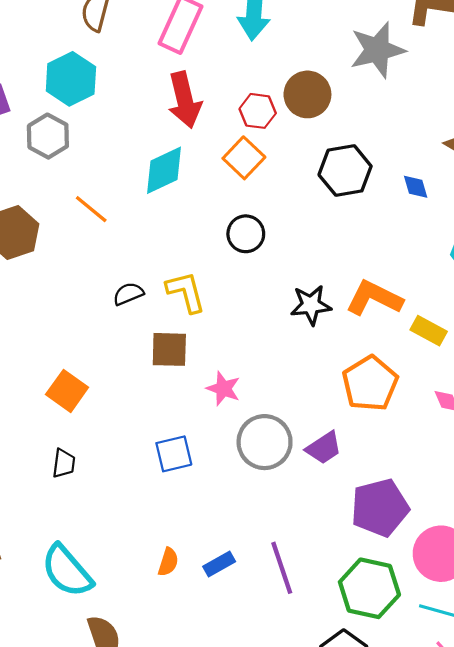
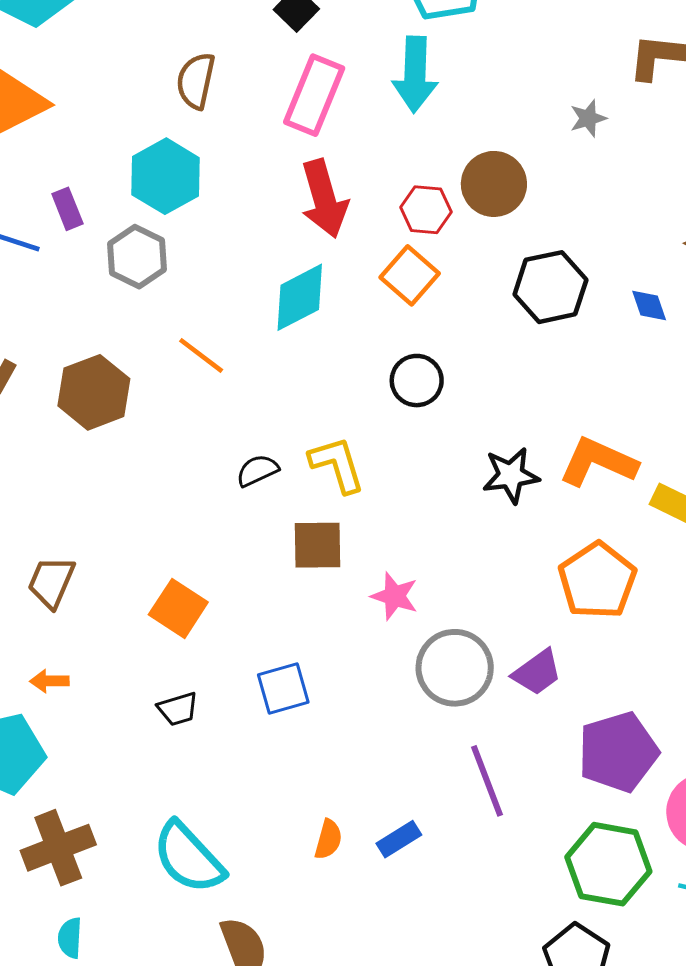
gray star: (377, 50) -> (588, 118), size x0.5
blue square: (174, 454) -> (283, 688), moved
black trapezoid: (64, 463) -> (178, 709), turned 68
purple line: (282, 568) -> (487, 781), moved

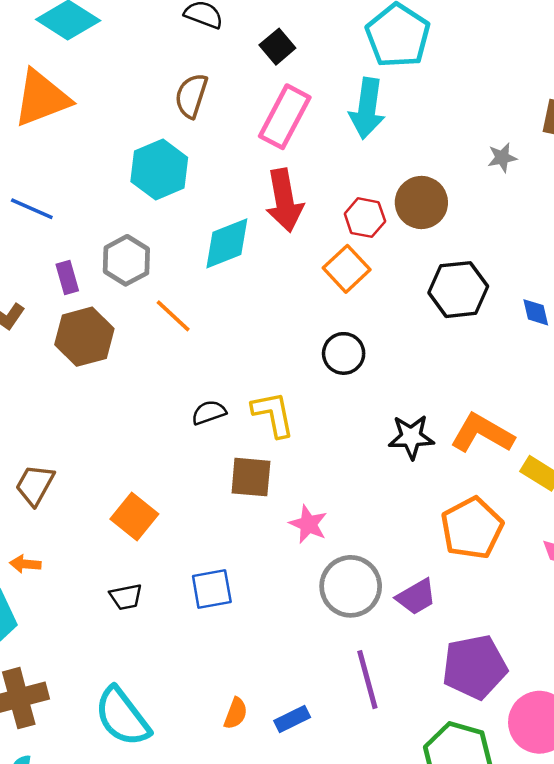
purple rectangle: (67, 209) -> (67, 277), moved
gray hexagon: (137, 257) -> (126, 260), moved
cyan diamond: (300, 297) -> (227, 243), moved

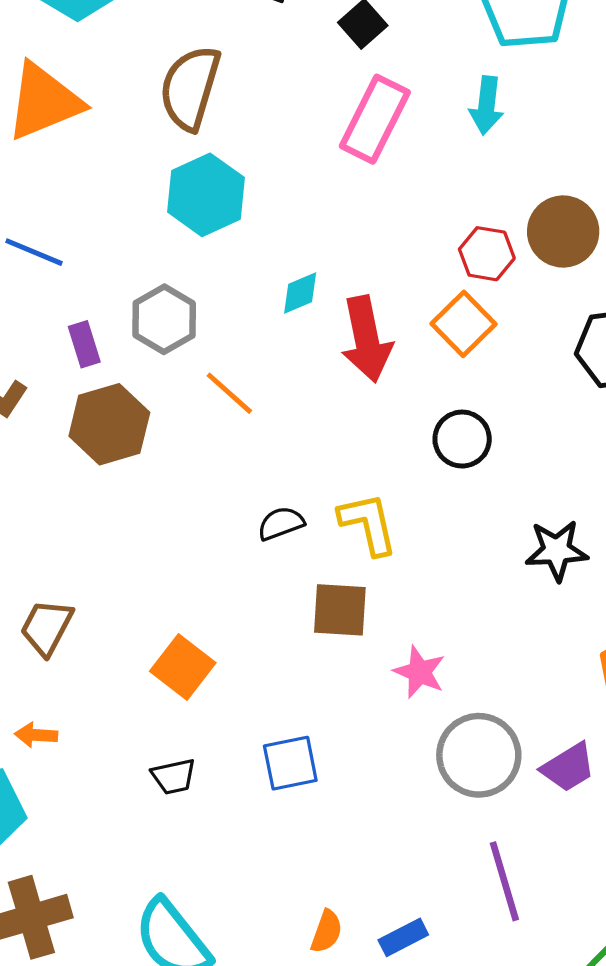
brown semicircle: (191, 96) -> (190, 88), moved, size x1.4
cyan arrow: (367, 108) -> (487, 105), size x0.7
red arrow: (284, 200) -> (366, 339), moved
cyan diamond: (227, 243) -> (300, 293), size x0.6

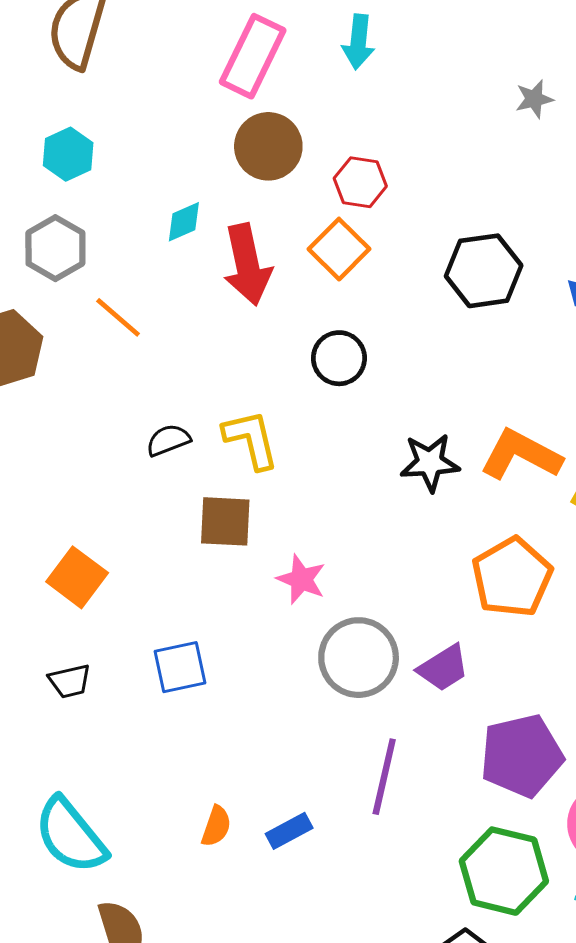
cyan hexagon: (206, 195) -> (68, 154), moved, size x0.7
brown circle: (563, 232) -> (268, 146), moved
purple line: (504, 881) -> (384, 777), turned 30

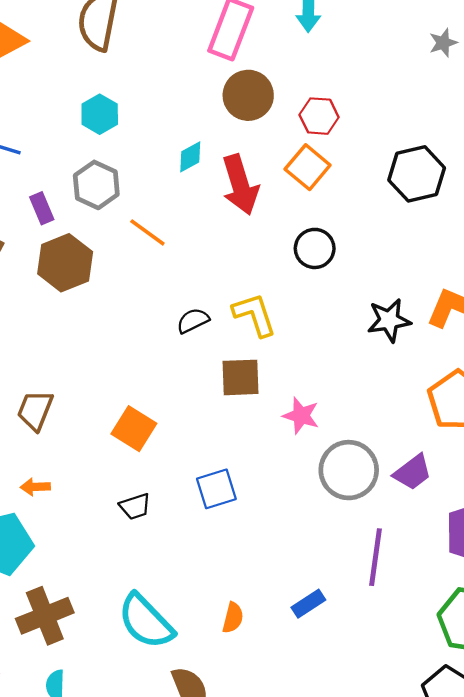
orange semicircle: (216, 826) -> (233, 618), moved

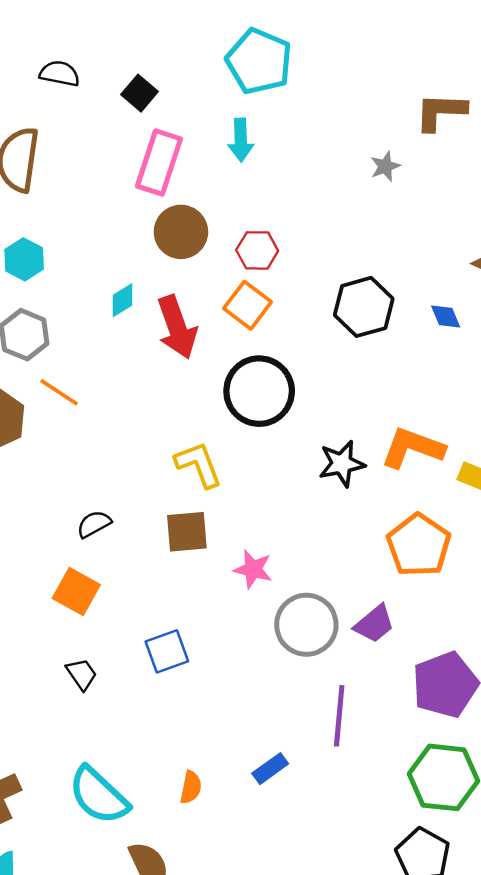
orange line: (147, 232) -> (59, 392), moved
black circle: (315, 248) -> (259, 391), size x1.6
black semicircle: (193, 321) -> (94, 524), moved
black trapezoid: (135, 506) -> (82, 674), turned -104

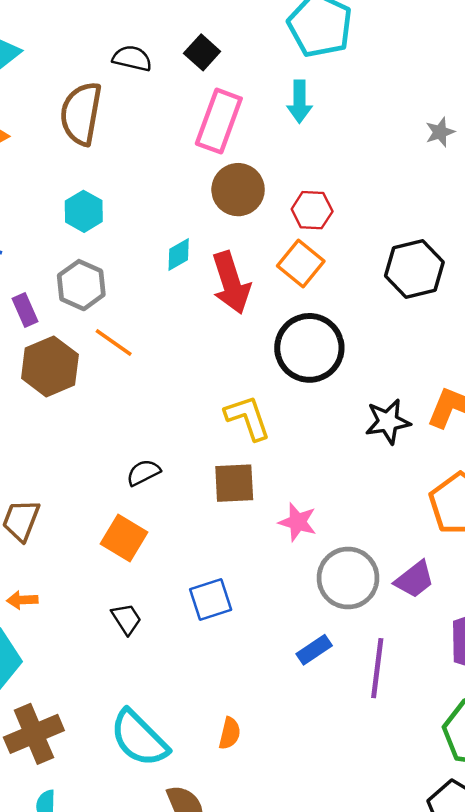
black semicircle: (60, 74) -> (132, 58), moved
blue rectangle: (270, 769) -> (314, 650), moved

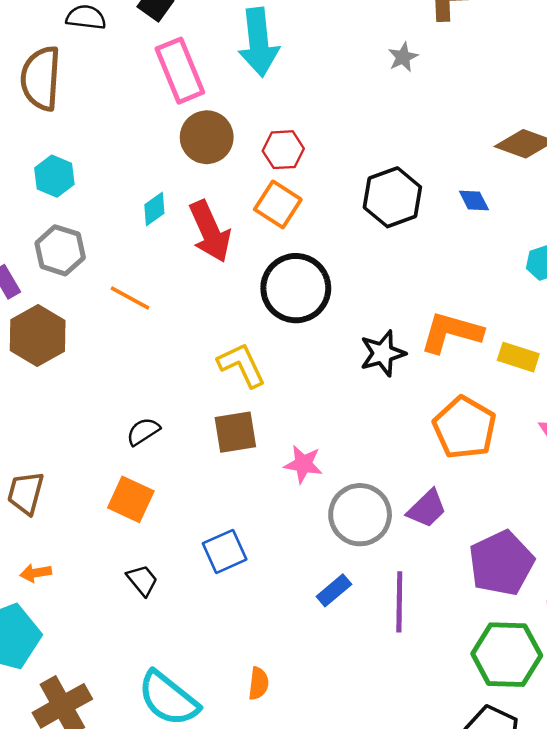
cyan arrow: (299, 102) -> (259, 42), size x1.6
pink rectangle: (219, 121) -> (180, 71), turned -36
orange line: (114, 343) -> (130, 298), moved

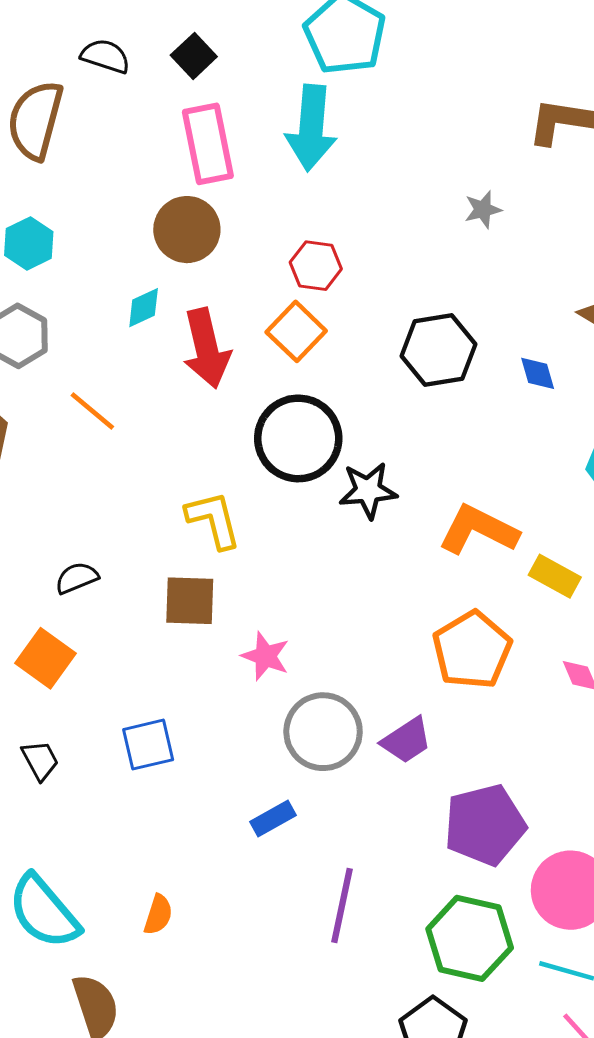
gray star: (403, 57) -> (483, 209), moved
brown circle: (207, 137) -> (187, 230), moved
black star: (383, 353) -> (368, 490), moved
purple line: (399, 602) -> (342, 905), moved

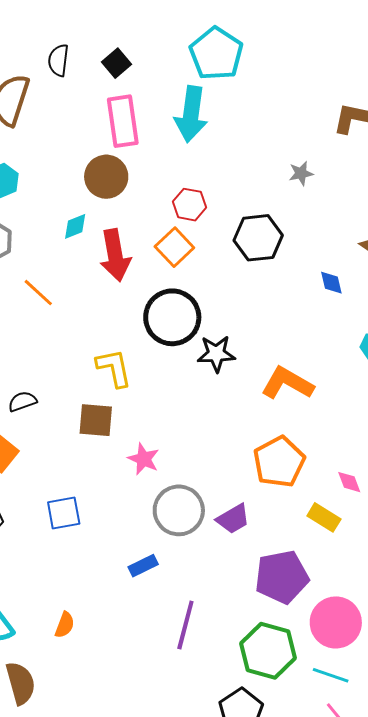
black semicircle: (105, 56) -> (58, 60), turned -104
black hexagon: (438, 350) -> (258, 238), moved
yellow rectangle: (555, 576) -> (324, 517), moved

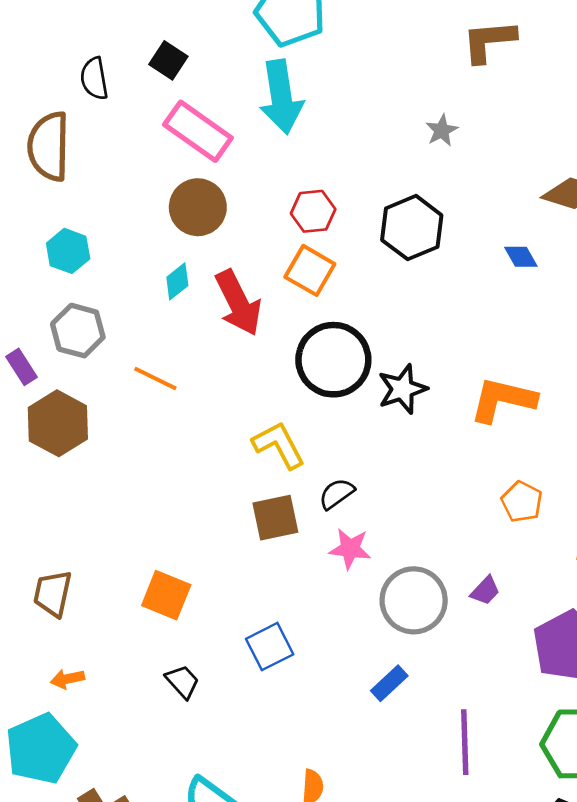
pink rectangle: (123, 121) -> (198, 131), turned -30
black semicircle: (22, 401) -> (337, 494), moved
orange pentagon: (279, 462) -> (522, 502), size x0.6
purple trapezoid: (233, 519) -> (485, 591), size x0.7

